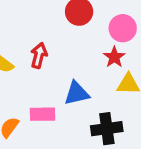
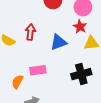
blue triangle: (77, 93) -> (58, 42), moved

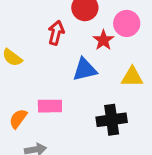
red star: (80, 27) -> (103, 40), moved
red arrow: (30, 32) -> (56, 33), moved

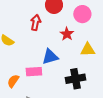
red star: (103, 40) -> (67, 34), moved
blue triangle: (85, 70) -> (50, 57), moved

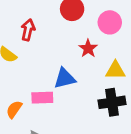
red arrow: (36, 23) -> (28, 30), moved
black cross: (76, 79) -> (112, 102), moved

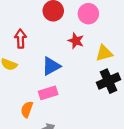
blue triangle: (65, 78) -> (51, 66), moved

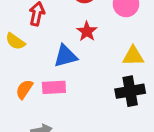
red star: (76, 41) -> (87, 31), moved
orange semicircle: (27, 109) -> (24, 89), moved

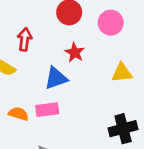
orange semicircle: (24, 89) -> (19, 114), turned 78
black cross: (130, 91) -> (123, 129), moved

